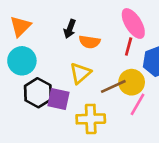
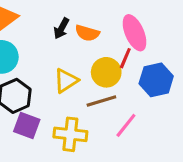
orange semicircle: (90, 42) -> (87, 33), moved
yellow circle: (132, 82) -> (106, 72), moved
purple square: (58, 99) -> (27, 126), moved

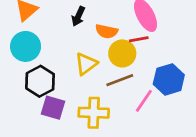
orange semicircle: (87, 33) -> (107, 31), moved
red line: (125, 58) -> (139, 39), turned 60
blue hexagon: (156, 80) -> (169, 79), moved

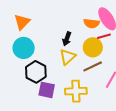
black arrow: (78, 16) -> (67, 39), moved
orange semicircle: (107, 31) -> (91, 23), moved

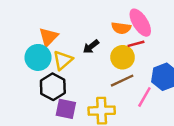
orange triangle: (22, 22) -> (48, 37), moved
black arrow: (67, 39) -> (91, 47), turned 32
yellow triangle: (68, 57) -> (63, 60), moved

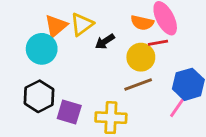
yellow triangle: (63, 60) -> (82, 24), moved
black hexagon: (53, 87) -> (39, 96), moved
pink line: (144, 97) -> (178, 106), moved

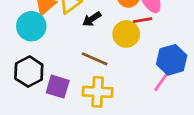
brown line: (138, 84) -> (95, 59), moved, turned 44

